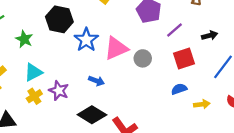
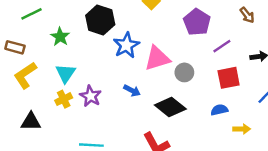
cyan triangle: (33, 72) -> (66, 73), turned -36
black diamond: (92, 115) -> (170, 107), moved

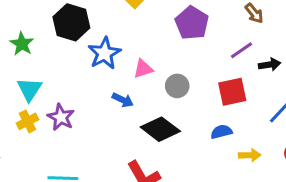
purple line: (222, 46) -> (242, 50), moved
pink triangle: (157, 58) -> (143, 69), size x0.6
blue arrow: (132, 91) -> (123, 100), moved

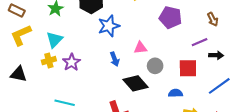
purple pentagon: (192, 23) -> (170, 17), turned -30
pink triangle: (143, 69) -> (140, 48), moved
gray circle: (177, 86) -> (155, 66), moved
blue arrow: (123, 100) -> (115, 59), turned 32

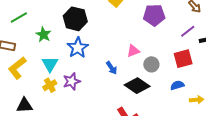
blue star: (109, 26) -> (78, 48), moved
purple star: (71, 62) -> (72, 81), turned 30

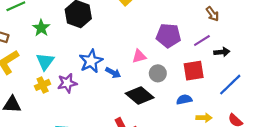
purple pentagon: (154, 15) -> (168, 36), moved
blue star: (78, 48) -> (91, 61), moved
blue arrow: (112, 68) -> (113, 73), turned -32

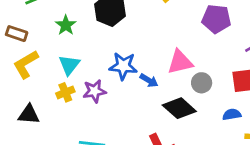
purple pentagon: (168, 36) -> (216, 19), moved
pink triangle: (139, 56) -> (180, 62), size x1.5
blue star: (91, 61) -> (123, 66), turned 30

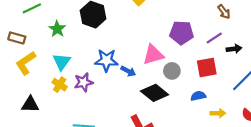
purple pentagon: (216, 19) -> (182, 33), moved
yellow cross: (65, 92) -> (60, 85), turned -32

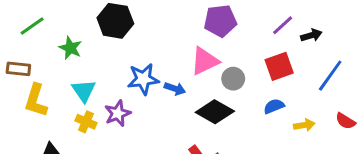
purple pentagon: (182, 33) -> (220, 21), moved
yellow L-shape: (26, 63) -> (36, 100), turned -30

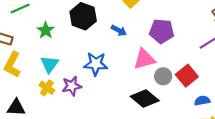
red square: (279, 66) -> (187, 76), moved, turned -30
blue arrow: (175, 89) -> (119, 30), moved
blue semicircle: (274, 106) -> (202, 101), moved

